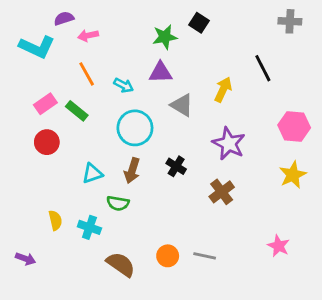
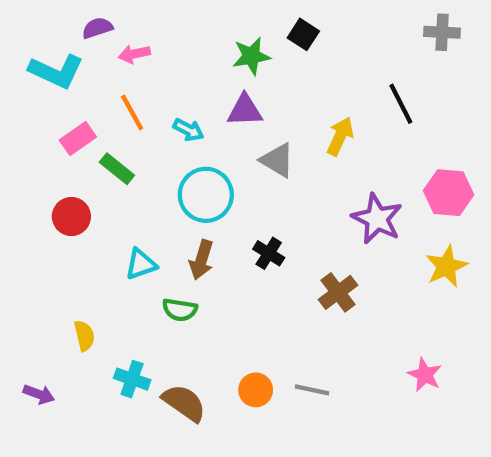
pink rectangle: (45, 104) -> (78, 138), moved
purple star: (229, 144) -> (377, 219), moved
cyan cross: (89, 227) -> (132, 379), moved

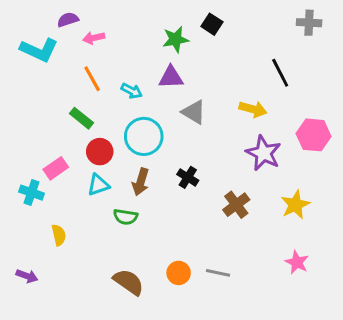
yellow arrow: (340, 136) -> (253, 109), moved, turned 80
pink rectangle: (78, 138) -> (56, 168), moved
red circle: (71, 216) -> (100, 152), moved
yellow star: (446, 266) -> (295, 205), moved
cyan cross: (132, 379) -> (31, 193), moved

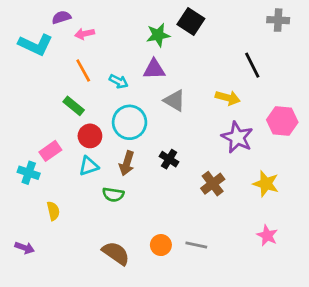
black square: (212, 24) -> (191, 21), size x1.4
yellow star: (295, 205) -> (266, 184), turned -30

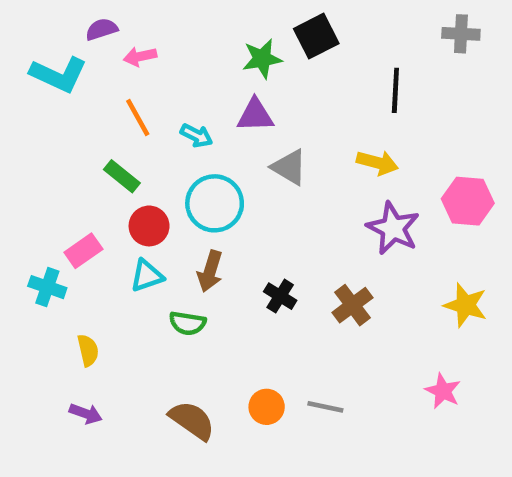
black square: (191, 21) -> (316, 36), turned 30
black line: (252, 65) -> (395, 90), moved, turned 30
black cross: (169, 159) -> (280, 296), moved
yellow star: (266, 184) -> (466, 305), moved
purple arrow: (25, 248) -> (86, 414), moved

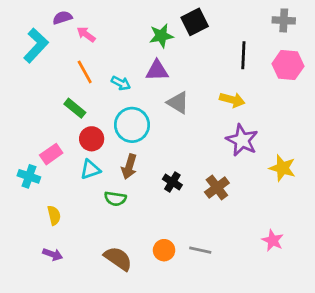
pink arrow: (140, 56) -> (86, 34), turned 48
cyan L-shape: (59, 75) -> (36, 46), turned -72
pink hexagon: (468, 201) -> (288, 65), moved
yellow star: (466, 305) -> (282, 168), moved

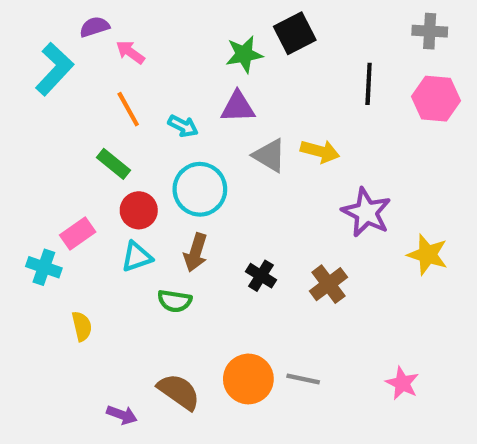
yellow arrow: (232, 100) -> (320, 151), moved
pink star: (273, 240) -> (402, 383), moved
orange circle: (164, 250) -> (248, 379), size x1.5
purple arrow: (53, 254) -> (122, 415), moved

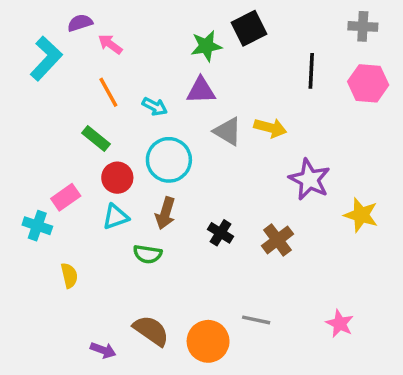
orange circle: (248, 379) -> (208, 341), moved

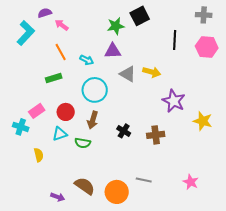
green rectangle: (96, 139) -> (54, 78), turned -56
red circle: (117, 178) -> (66, 112), moved
cyan triangle: (116, 217) -> (60, 134), moved
brown cross: (277, 240) -> (156, 135), turned 30

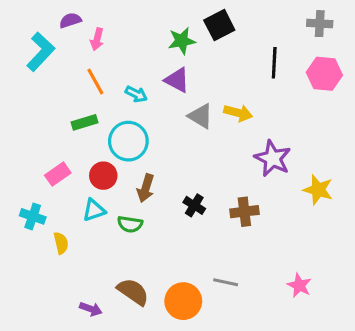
pink arrow: (62, 25) -> (97, 39), turned -112
purple triangle: (113, 51) -> (177, 80), turned 30
cyan circle: (95, 90) -> (128, 141), moved
cyan cross: (21, 127) -> (33, 216), moved

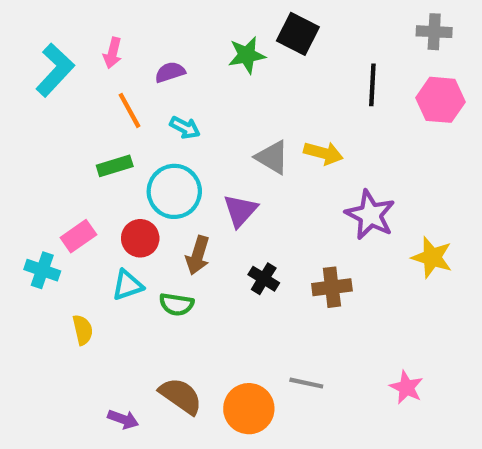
purple semicircle: (70, 20) -> (170, 72), moved
black square: (219, 25) -> (298, 34), turned -36
pink arrow: (97, 39) -> (113, 53), moved
purple triangle: (177, 80) -> (240, 211), moved, turned 44
cyan cross: (33, 216) -> (42, 270), moved

